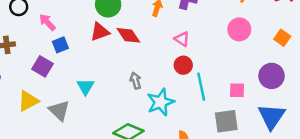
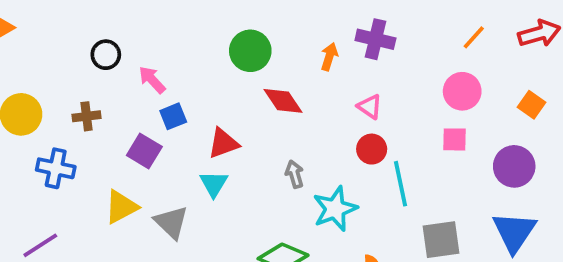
red triangle: (100, 32) -> (223, 143), moved
pink square: (237, 90) -> (454, 139), moved

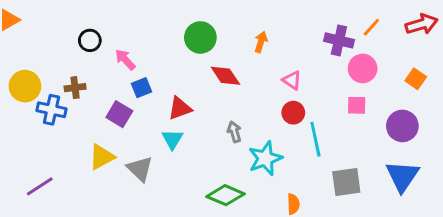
purple cross: (375, 39) -> (339, 40), moved
blue cross: (56, 168) -> (51, 110), moved

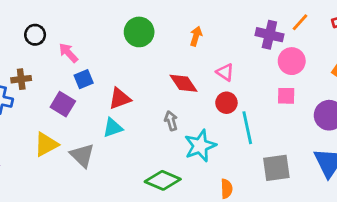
red diamond: (225, 76) -> (183, 83), moved
cyan triangle: (172, 139) -> (113, 128), turned 40

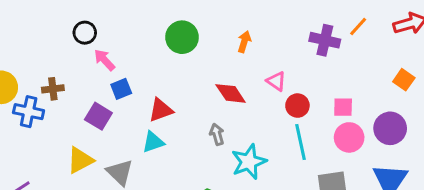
black circle: (35, 35) -> (85, 33), moved
pink circle: (292, 61) -> (349, 137), moved
red circle: (226, 103) -> (297, 106), moved

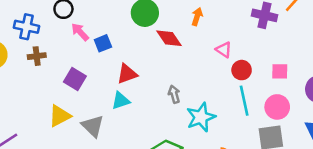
blue square: (121, 89) -> (103, 43), moved
red diamond: (231, 93) -> (169, 38), moved
blue cross: (29, 112) -> (27, 27), moved
pink circle: (349, 137) -> (277, 107), moved

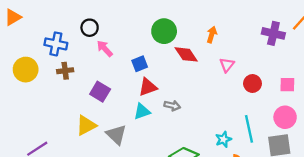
blue square: (103, 43) -> (140, 64), moved
pink triangle: (224, 50) -> (227, 65), moved, turned 35
gray arrow: (174, 94) -> (172, 106), moved, turned 119
cyan line: (244, 101) -> (249, 129), moved
cyan star: (201, 117) -> (223, 139), moved, size x0.6

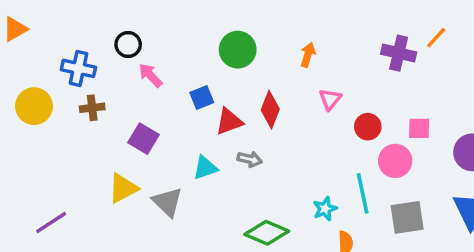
red diamond: (186, 54) -> (270, 110), moved, turned 55
red triangle: (148, 87) -> (229, 122), moved
pink circle: (285, 117) -> (395, 161), moved

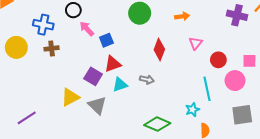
orange arrow: (308, 55) -> (182, 16), turned 64
blue square: (202, 98) -> (106, 40), moved
red triangle: (229, 122) -> (113, 64), moved
purple square: (144, 139) -> (93, 76), moved
cyan line: (363, 193) -> (207, 89), moved

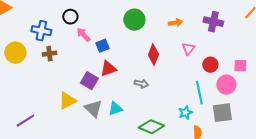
purple cross: (237, 15) -> (213, 22), moved
cyan triangle: (120, 85) -> (115, 109), moved
gray square: (242, 115) -> (222, 113), moved

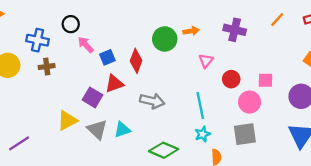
green circle: (134, 20) -> (165, 39), moved
red diamond: (153, 55) -> (136, 61), moved
gray arrow: (141, 84) -> (152, 101), size x1.5
cyan line: (199, 93) -> (200, 105), moved

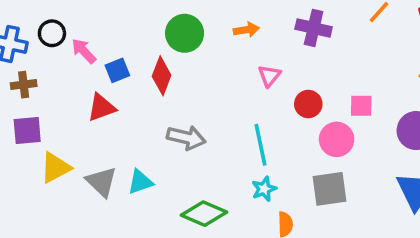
black circle: (71, 24) -> (52, 33), moved
green circle: (165, 39) -> (185, 33), moved
red triangle: (114, 84) -> (101, 108), moved
purple square: (93, 97) -> (27, 131), moved, turned -36

